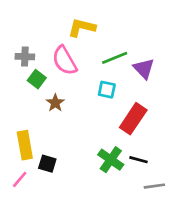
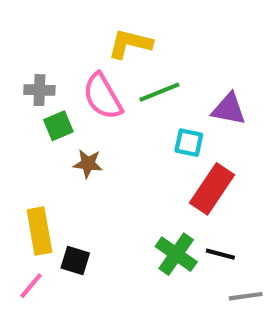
green line: (115, 58) -> (159, 92), moved
purple triangle: (144, 68) -> (229, 109), turned -35
green square: (37, 79) -> (58, 126), turned 30
cyan square: (107, 90) -> (189, 143), moved
brown star: (55, 103) -> (88, 164), turned -30

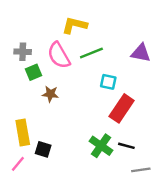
purple triangle: (229, 109) -> (141, 53), moved

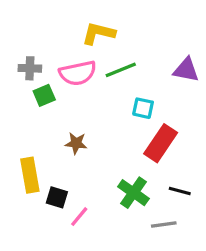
pink semicircle: (59, 55) -> (78, 73), turned -72
brown star: (50, 94) -> (76, 143), moved
black line: (126, 146) -> (180, 191), moved
pink line: (18, 164) -> (79, 217), moved
gray line: (141, 170) -> (164, 225), moved

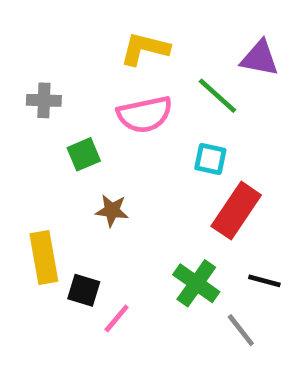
green line: (121, 70) -> (217, 96), moved, turned 64
purple triangle: (186, 70) -> (260, 58), moved
pink semicircle: (78, 73) -> (145, 114), moved
green square: (44, 95) -> (84, 154), moved
gray line: (164, 225) -> (241, 330), turned 60

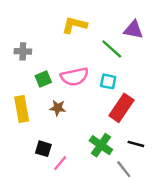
pink semicircle: (145, 114) -> (75, 77), moved
yellow rectangle: (44, 257) -> (22, 109), moved

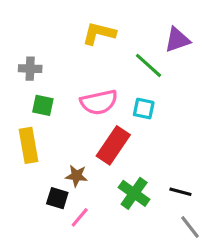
purple triangle: (133, 30) -> (177, 40), turned -30
green square: (43, 79) -> (43, 105), moved, turned 35
brown star: (58, 108) -> (76, 176), moved
red rectangle: (121, 108) -> (113, 145), moved
gray line: (124, 169) -> (190, 227), moved

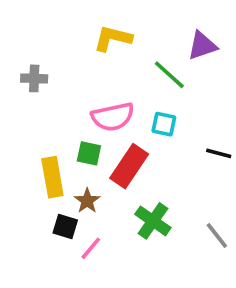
green square: (43, 105) -> (89, 153), moved
yellow rectangle: (28, 145) -> (52, 177), moved
brown star: (76, 176) -> (87, 201), turned 30
black line: (180, 192) -> (219, 153), moved
gray line: (190, 227) -> (217, 236), moved

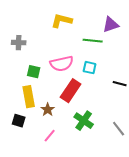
green line: (169, 75) -> (93, 41), turned -36
green square: (89, 153) -> (34, 72), moved
black square: (65, 226) -> (19, 121), moved

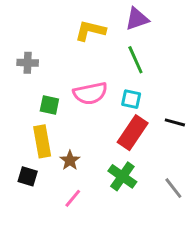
purple triangle: (111, 25) -> (137, 19), moved
green line: (93, 41) -> (135, 60), turned 60
red rectangle: (71, 91) -> (133, 133), moved

